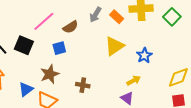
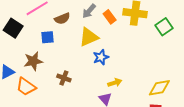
yellow triangle: (114, 46) -> (89, 37), moved
blue star: (144, 55) -> (101, 57), moved

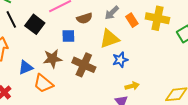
brown cross: (64, 78) -> (84, 65), moved, size x1.6

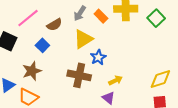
blue square: (68, 36) -> (42, 45), turned -32
brown cross: (84, 65) -> (79, 75), moved

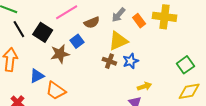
green square: (156, 18) -> (185, 65), moved
brown star: (32, 71) -> (60, 54), moved
brown cross: (79, 75) -> (109, 61), moved, size x0.6

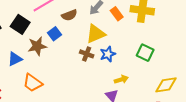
green square: (185, 65) -> (145, 53), moved, turned -30
blue triangle: (37, 76) -> (15, 59), moved

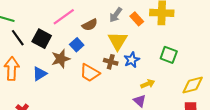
yellow triangle: (96, 34) -> (118, 41), turned -30
orange trapezoid: (33, 83) -> (90, 73), moved

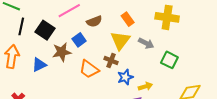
gray arrow: (116, 15) -> (146, 43), moved, turned -105
orange rectangle: (137, 19) -> (128, 19), moved
black line: (18, 38) -> (21, 26), turned 42
blue star: (132, 60) -> (125, 77), moved

